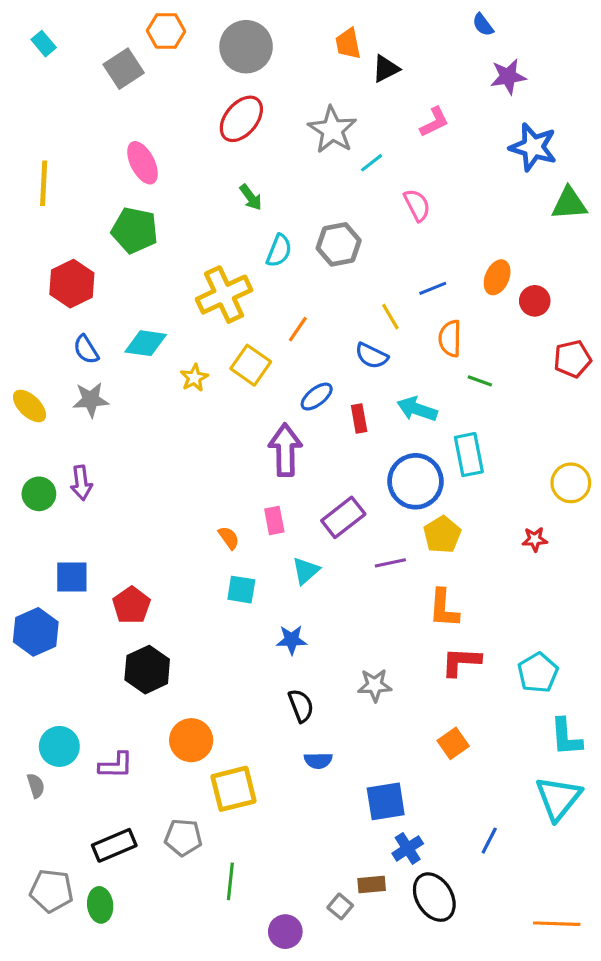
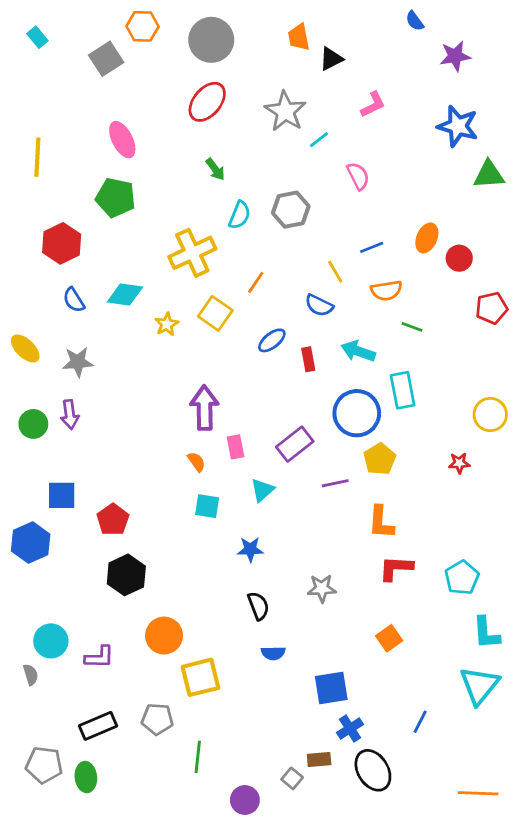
purple star: (508, 76) -> (455, 56), moved
orange semicircle: (450, 339) -> (386, 291), turned -100
gray star: (91, 400) -> (78, 362), moved
purple arrow: (285, 450) -> (204, 408), moved

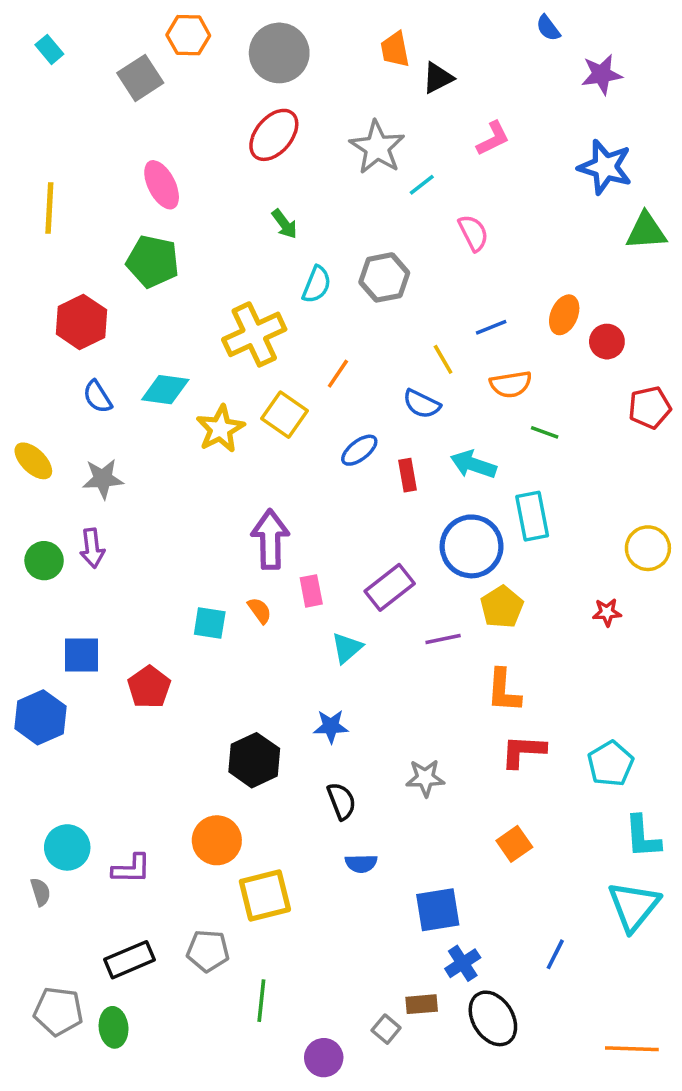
yellow star: (167, 324) -> (220, 429), size x1.5
cyan square: (207, 506) -> (210, 623), moved
black hexagon: (126, 575) -> (254, 760), moved

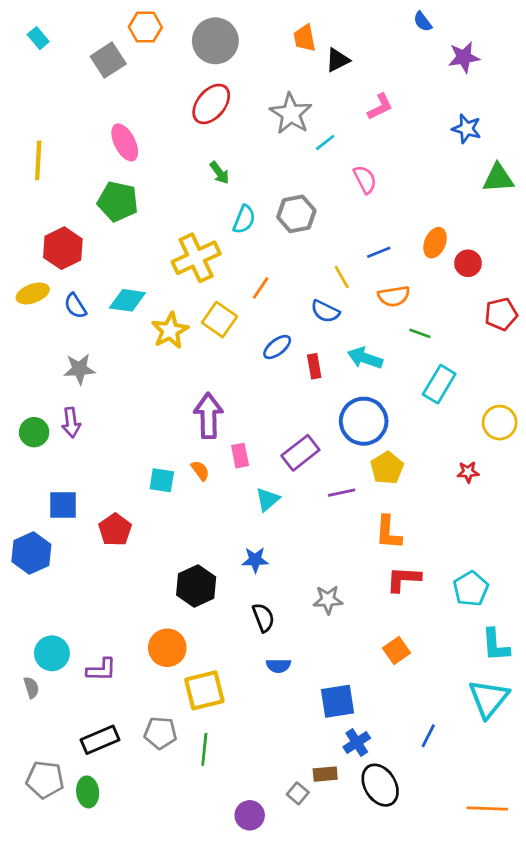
blue star: (605, 167) -> (467, 129), size x0.7
yellow ellipse: (33, 461) -> (33, 293), moved, turned -64
cyan rectangle: (532, 516) -> (439, 384), moved, turned 42
green line: (261, 1001) -> (204, 749), moved

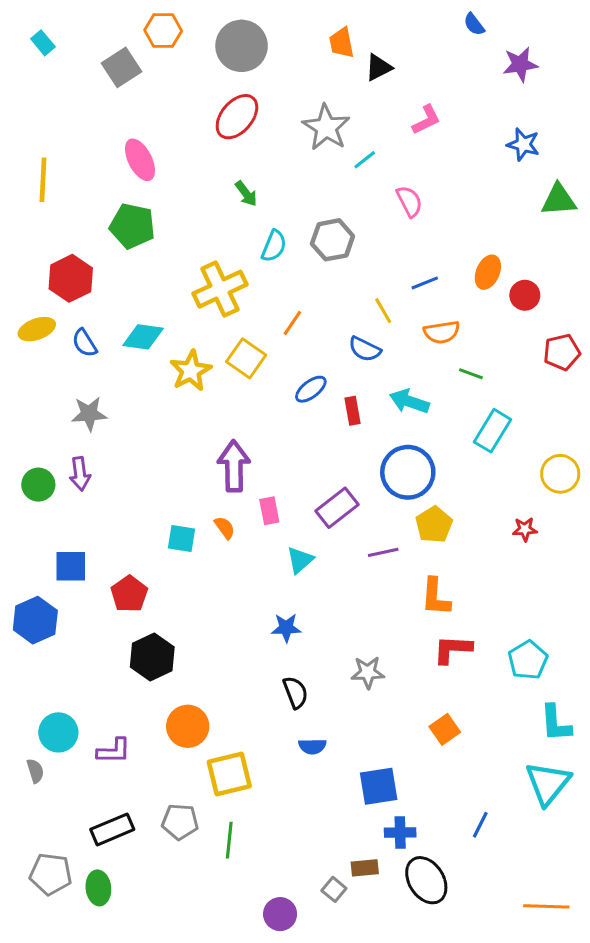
black hexagon: (196, 586) -> (152, 657), moved
blue cross: (357, 743) -> (400, 832), turned 32

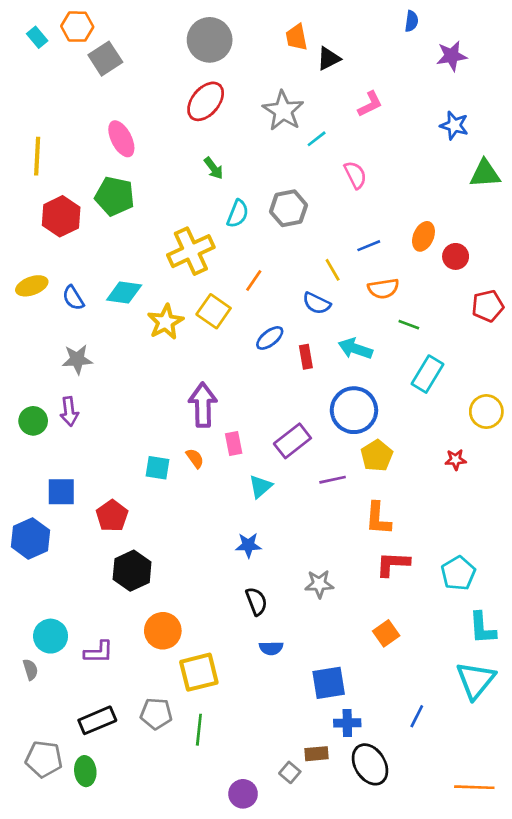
blue semicircle: (474, 24) -> (411, 21), turned -135
orange hexagon: (163, 30) -> (77, 27), moved
red hexagon: (71, 278) -> (61, 216), moved

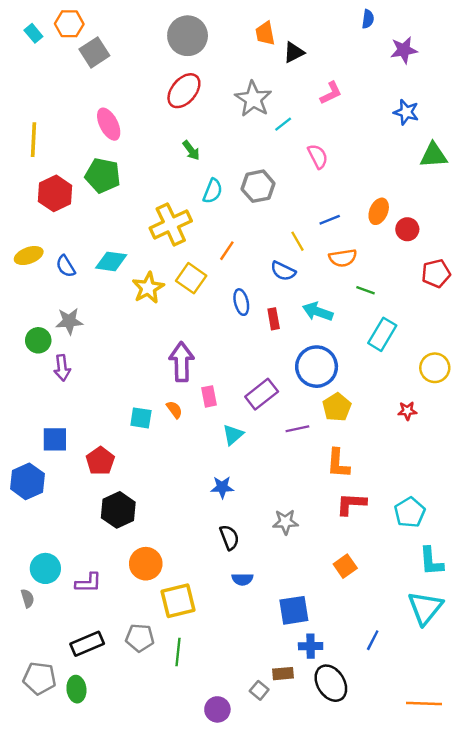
blue ellipse: (270, 338) -> (241, 302), turned -65
green circle: (33, 421) -> (38, 340), moved

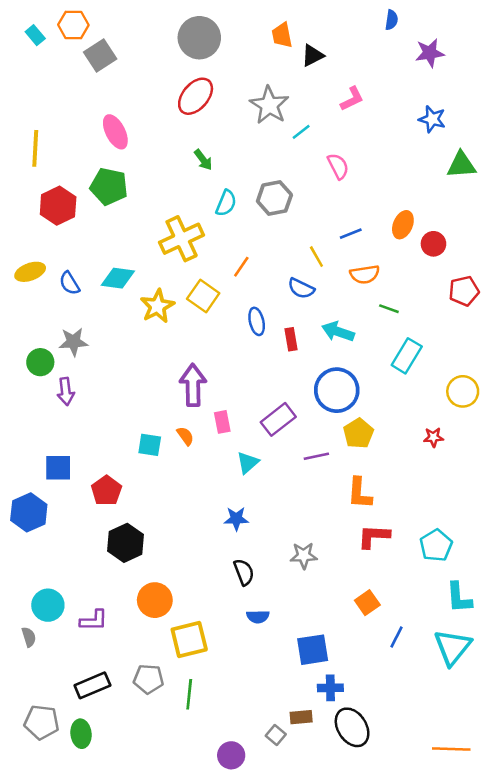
blue line: (373, 640) -> (397, 637), moved

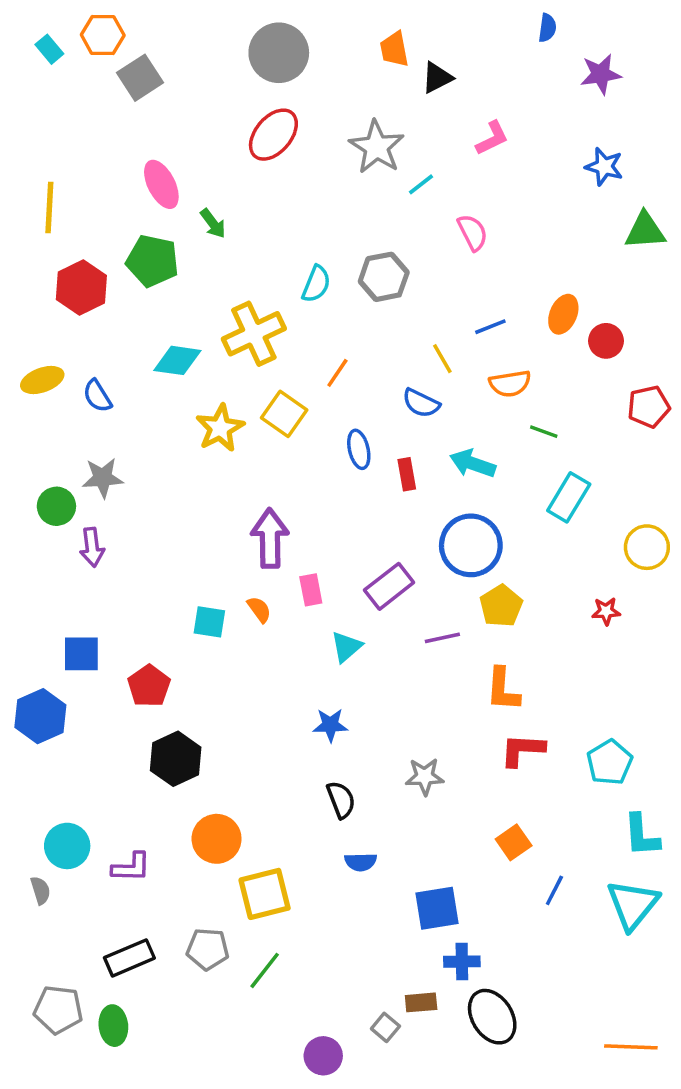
green arrow: (203, 160) -> (213, 223), moved
cyan diamond: (118, 278) -> (177, 360), moved
green line: (189, 694) -> (265, 970), turned 32

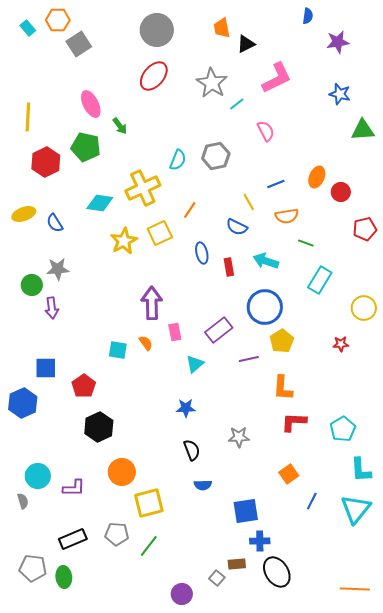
pink L-shape: (492, 138) -> (277, 78), size x1.6
yellow square: (284, 414) -> (160, 233), turned 30

